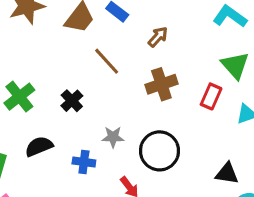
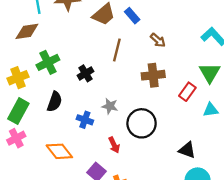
brown arrow: (158, 37) -> (158, 40), turned 77
brown line: (107, 61) -> (117, 50), turned 45
black semicircle: (39, 146) -> (55, 102), turned 120

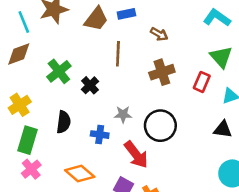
blue rectangle: (132, 16) -> (126, 14), turned -49
green cross: (48, 62) -> (59, 71), moved
red arrow: (114, 145) -> (136, 155), size x1.6
black triangle: (187, 150) -> (223, 129), moved

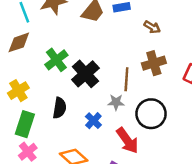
brown line: (118, 54) -> (126, 79), moved
black cross: (90, 85) -> (85, 74), size x1.6
blue cross: (100, 135) -> (93, 121), turned 35

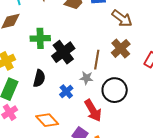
brown arrow: (152, 27) -> (122, 18), size x1.5
green cross: (56, 60) -> (40, 38), turned 30
brown cross: (154, 63) -> (121, 48), turned -30

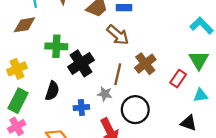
brown arrow: (122, 18) -> (118, 35), moved
blue cross: (66, 91) -> (81, 107), turned 32

